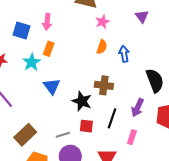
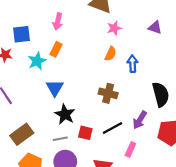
purple triangle: (142, 16) -> (155, 27), turned -40
blue square: (21, 30) -> (21, 34), moved, turned -30
black star: (82, 101) -> (65, 114), moved
black line: (112, 118) -> (112, 128), turned 36

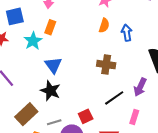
black star: (65, 114) -> (50, 91), moved
red square: (85, 133) -> (86, 116), moved, turned -32
gray line: (60, 139) -> (54, 122), moved

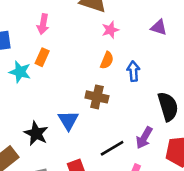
cyan star: (33, 41) -> (20, 72), turned -30
blue triangle: (53, 65) -> (68, 120), moved
brown cross: (106, 65) -> (97, 97), moved

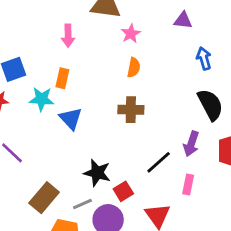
pink arrow: (43, 24) -> (68, 36), moved
blue arrow: (133, 71) -> (204, 58), moved
blue triangle: (68, 120) -> (71, 118), moved
black star: (36, 133) -> (97, 173), moved

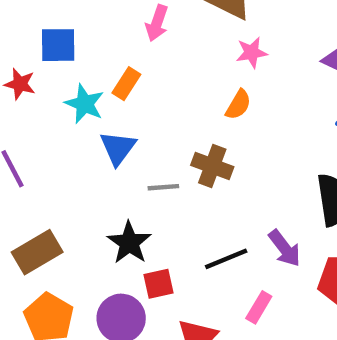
purple arrow: (191, 144) -> (285, 248), turned -75
gray line: (82, 204) -> (163, 187), moved

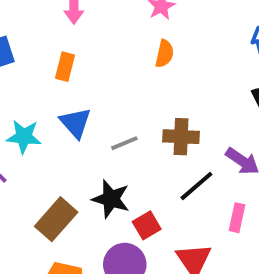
cyan star: (85, 104) -> (24, 137), moved
brown cross: (212, 166) -> (181, 137), moved
brown rectangle: (37, 252) -> (56, 219), moved

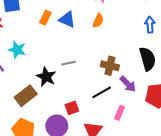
blue triangle: (75, 123) -> (67, 19), moved, turned -36
brown cross: (181, 137) -> (110, 66), moved
black star: (111, 199) -> (46, 77), moved

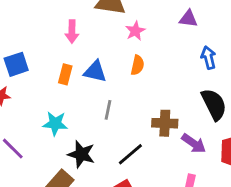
cyan star: (17, 50) -> (55, 123), moved
gray line: (68, 63) -> (108, 110), moved, turned -56
black line: (102, 92) -> (130, 154), moved

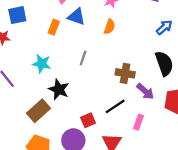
blue arrow: (208, 58) -> (164, 27), turned 56
blue triangle: (95, 71) -> (76, 17), moved
black line: (130, 154) -> (115, 106), moved

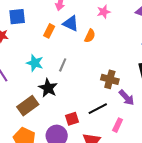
orange semicircle: (110, 27) -> (90, 36), moved
gray line: (83, 58) -> (63, 65), moved

